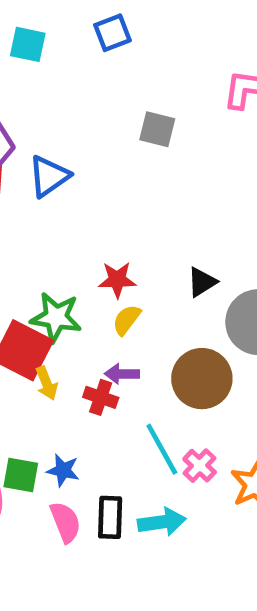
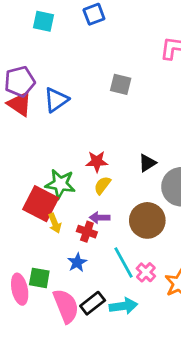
gray square: (157, 129) -> (121, 84), moved
blue star: (63, 470) -> (77, 263), moved, turned 30
black rectangle: (110, 517) -> (93, 303), turned 50
pink semicircle: (65, 522) -> (66, 306), size x1.4

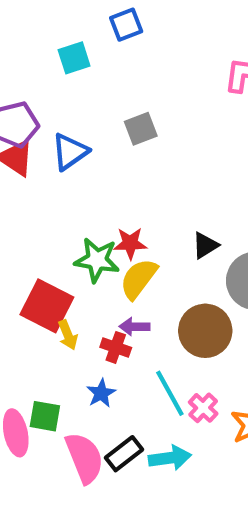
cyan square: (43, 21) -> (74, 58), moved, turned -30
gray square: (121, 84) -> (141, 129), moved, turned -35
green star: (60, 184) -> (97, 260), moved
yellow semicircle: (102, 185) -> (139, 279), size x1.5

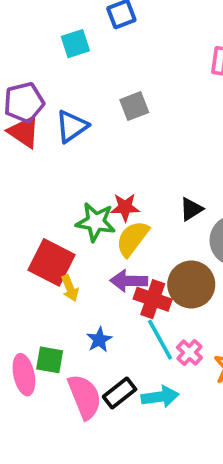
purple arrow: (134, 327) -> (129, 281), size x1.4
red cross: (116, 347) -> (153, 299), moved, size x1.4

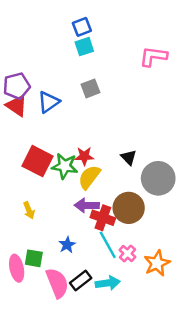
cyan square: (75, 44) -> (84, 47), moved
black triangle: (191, 209) -> (129, 157), turned -42
red square: (52, 262) -> (38, 161), moved
yellow arrow: (70, 288) -> (29, 210), moved

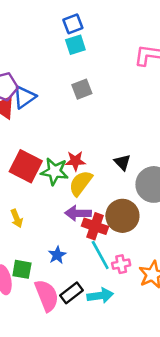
blue triangle: (49, 102) -> (24, 97), moved
pink cross: (127, 253) -> (121, 264), turned 35

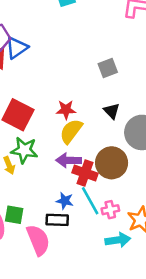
gray square: (82, 89) -> (108, 68), moved
green star: (55, 171) -> (24, 150), moved
blue star: (57, 255) -> (65, 201), moved, turned -30
black rectangle: (71, 293) -> (57, 220), moved, turned 40
cyan arrow: (100, 295) -> (118, 240), moved

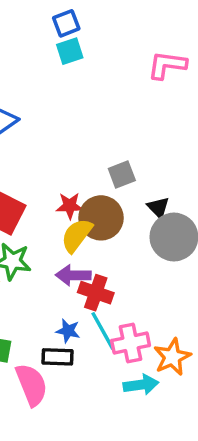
gray square: (108, 68) -> (122, 174), moved
black triangle: (112, 111) -> (158, 207), moved
brown circle: (112, 163) -> (101, 218), moved
pink cross: (110, 210) -> (131, 343), size x1.5

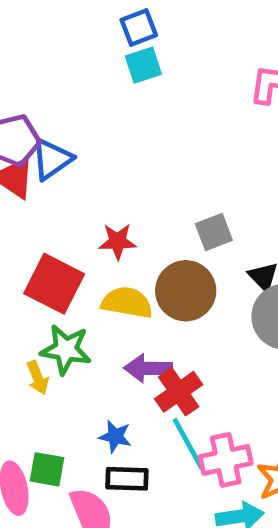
red star: (70, 206) -> (118, 241), moved
yellow semicircle: (77, 235) -> (127, 302), moved, turned 63
red cross: (96, 293) -> (179, 392), turned 36
blue star: (68, 331) -> (115, 436), moved

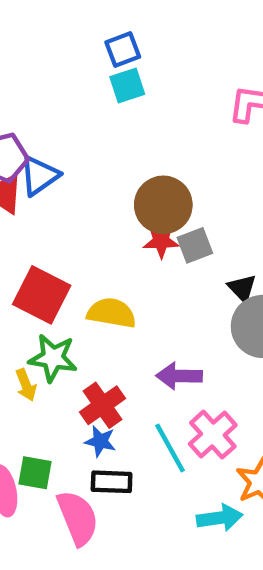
red star: (118, 241) -> (161, 241), moved
brown circle: (186, 291) -> (163, 205), moved
purple arrow: (148, 368) -> (179, 376), moved
red cross: (179, 392) -> (103, 405), moved
pink cross: (226, 460) -> (213, 435), moved, turned -30

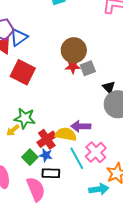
red square: (42, 295) -> (23, 72), moved
yellow semicircle: (112, 313) -> (66, 134), moved
yellow arrow: (26, 385) -> (13, 130), turned 72
green square: (35, 473) -> (30, 157), moved, turned 35

